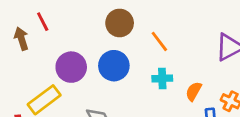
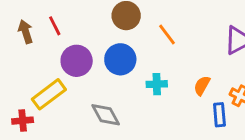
red line: (43, 22) -> (55, 26), moved
cyan cross: (162, 78) -> (157, 84), moved

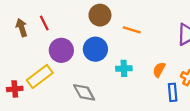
orange line: (167, 35) -> (132, 30), turned -36
red cross: (23, 121) -> (15, 89), moved

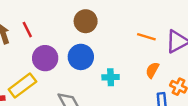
orange line: (132, 30) -> (146, 37), moved
orange semicircle: (159, 70) -> (152, 70), moved

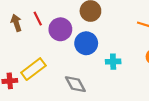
purple circle: (45, 58) -> (60, 29), moved

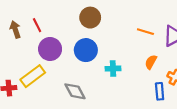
purple circle: (60, 29) -> (50, 49), moved

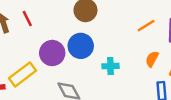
orange line: (145, 32) -> (146, 26), turned -49
purple circle: (50, 49) -> (52, 53), moved

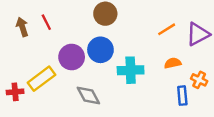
orange semicircle: (152, 59) -> (173, 63), turned 49
cyan cross: (110, 66) -> (131, 70), size x1.5

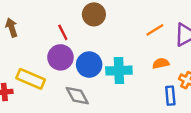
red line: (46, 22) -> (63, 32), moved
blue circle: (100, 50) -> (89, 65), moved
yellow rectangle: (42, 79) -> (31, 79), turned 60

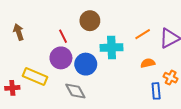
cyan cross: (119, 71) -> (112, 48), moved

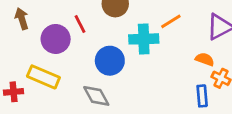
orange line: (143, 34) -> (171, 21), moved
purple circle: (61, 58) -> (56, 39), moved
orange semicircle: (148, 63) -> (205, 59), moved, turned 32

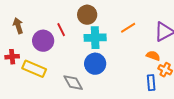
cyan cross: (144, 39) -> (95, 38), moved
blue circle: (110, 61) -> (95, 64), moved
red cross: (14, 92) -> (12, 57), moved

